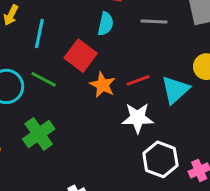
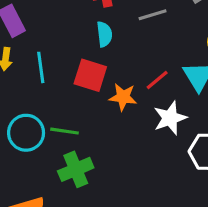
green line: (44, 79) -> (64, 131), moved
green cross: (39, 134) -> (76, 169), turned 32

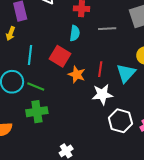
cyan line: (41, 67) -> (30, 55), moved
red line: (157, 80) -> (100, 69), turned -56

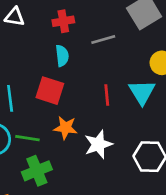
orange star: (77, 74) -> (66, 128), moved
white star: (102, 94) -> (98, 144), moved

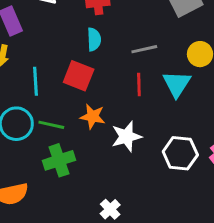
gray line: (103, 39) -> (144, 49), moved

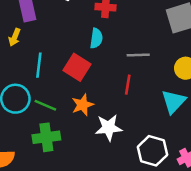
cyan triangle: (177, 84) -> (174, 102), moved
orange star: (93, 116) -> (83, 105), turned 30

